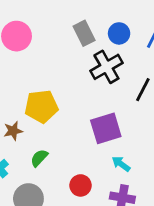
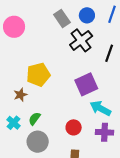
green semicircle: (39, 158) -> (34, 119), moved
cyan arrow: (121, 164) -> (100, 108), size x1.5

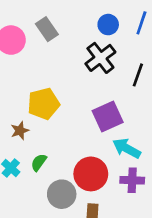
gray rectangle: (62, 19) -> (47, 29), moved
red circle: (74, 127) -> (91, 174), size x1.6
gray circle: (38, 142) -> (62, 194), moved

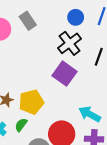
yellow pentagon: (44, 104) -> (31, 102), moved
purple square: (108, 116) -> (64, 74), moved, turned -30

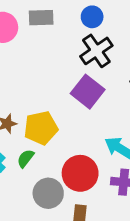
blue circle: (76, 17) -> (92, 17), moved
gray rectangle: (28, 21) -> (41, 18), turned -60

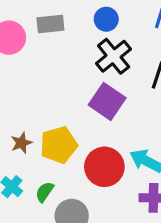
green semicircle: (26, 158) -> (45, 192), moved
red circle: (80, 173) -> (104, 167), moved

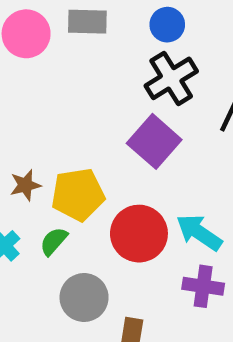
green semicircle: (45, 192) -> (54, 241), moved

